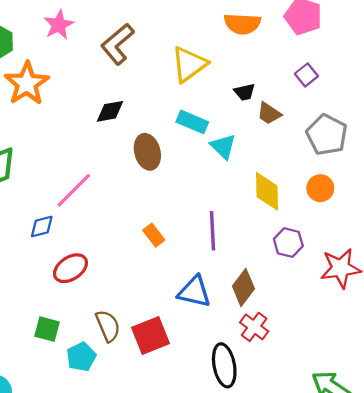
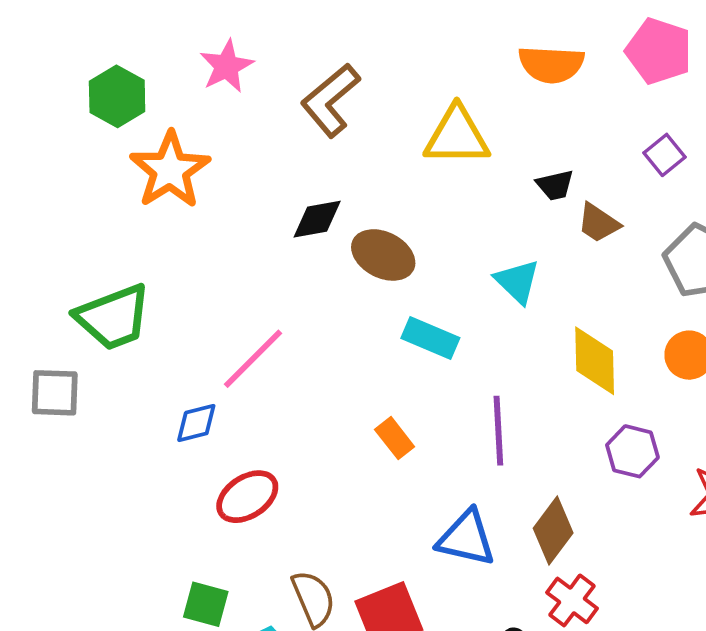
yellow triangle: (189, 64) -> (457, 136), turned 36
cyan rectangle: (192, 122) -> (430, 338), moved
brown ellipse: (147, 152) -> (383, 255), moved, turned -48

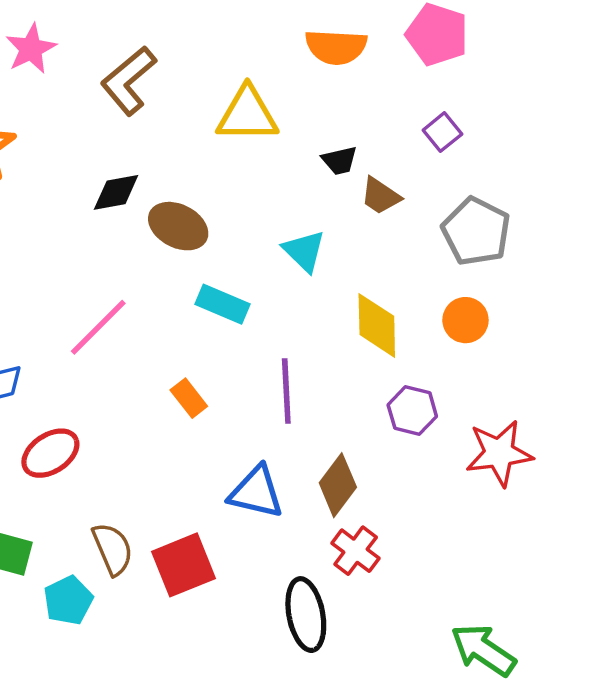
pink line: (253, 359) -> (98, 327), moved

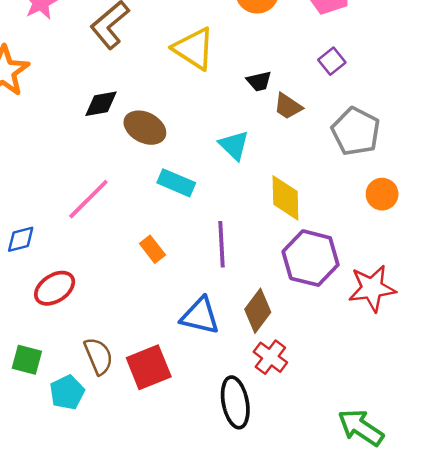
yellow triangle: (247, 114) -> (194, 49), turned 33
orange circle: (465, 320) -> (382, 194), moved
purple hexagon: (412, 411) -> (311, 258), size x1.6

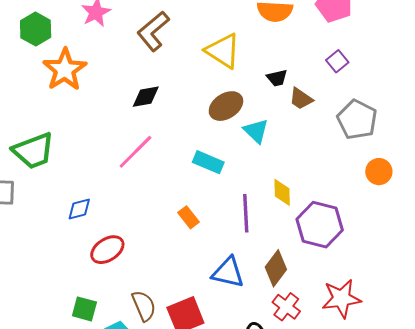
brown ellipse: (145, 128) -> (226, 106), moved, turned -60
yellow diamond: (285, 198) -> (282, 192), moved, size x0.7
pink line: (88, 199) -> (135, 152), moved
red star: (372, 288) -> (341, 298), moved

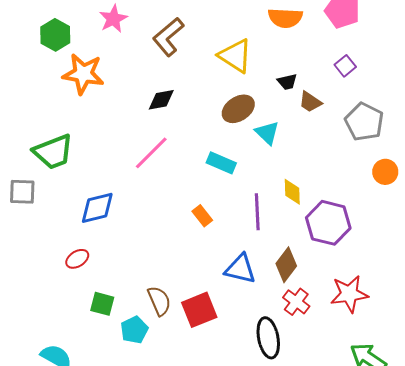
orange star: (65, 70) -> (83, 74), turned -30
blue diamond: (79, 209) -> (97, 208), size x1.5
red ellipse: (107, 250) -> (77, 259), moved, size x0.7

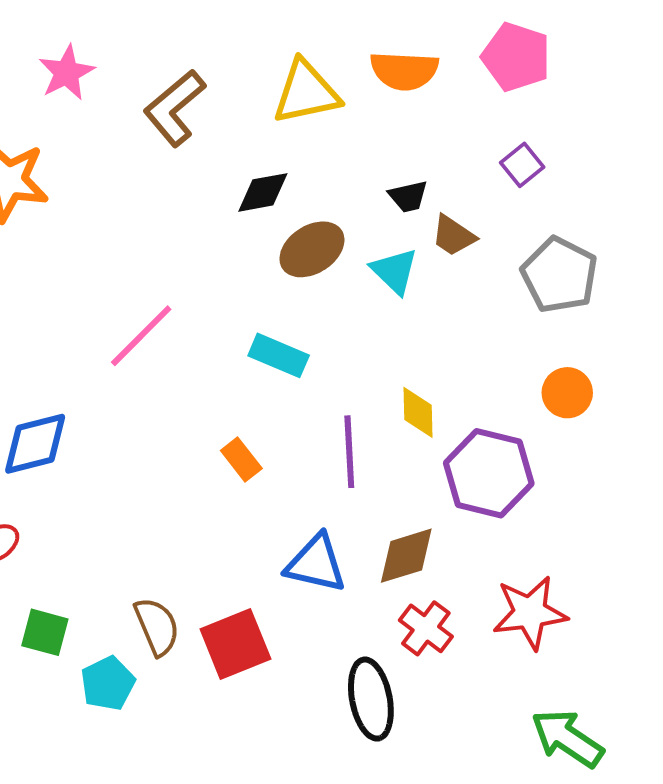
yellow triangle: (235, 56) -> (306, 92), moved, turned -45
black diamond: (161, 100) -> (263, 192), moved
cyan triangle: (267, 133) -> (394, 271), moved
orange circle: (385, 172) -> (567, 393), moved
brown diamond: (286, 265) -> (406, 556), turned 36

